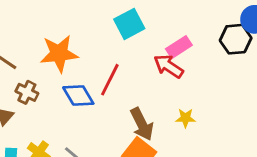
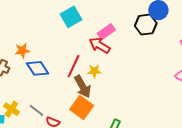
orange star: (59, 54) -> (22, 51), moved, size x0.6
red line: (110, 80) -> (74, 66), moved
yellow star: (185, 118) -> (94, 71), moved

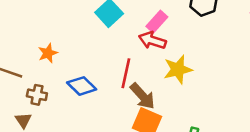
orange star: (22, 51) -> (48, 53), moved
yellow star: (94, 71) -> (178, 69), moved, size x1.6

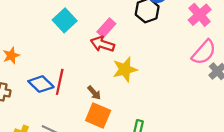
red line: (126, 73) -> (60, 82), moved
brown arrow: (143, 96) -> (94, 93), size x0.6

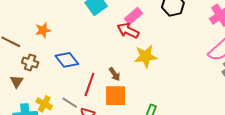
red line: (60, 82) -> (89, 84), moved
orange square: (98, 116) -> (115, 96), turned -30

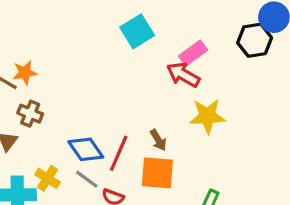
orange star: (43, 30) -> (25, 73), moved
blue diamond: (67, 60) -> (86, 149), moved

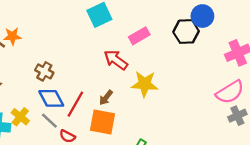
red arrow: (183, 75) -> (116, 60), moved
brown cross: (30, 114) -> (44, 71), moved
brown arrow: (158, 140) -> (106, 98), turned 63

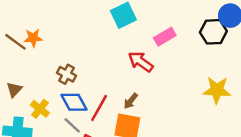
yellow star: (145, 84) -> (217, 90), moved
yellow cross: (20, 117) -> (40, 109), moved

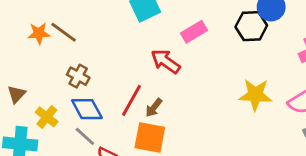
brown line: (15, 42) -> (64, 32), moved
red line: (99, 108) -> (132, 100), moved

